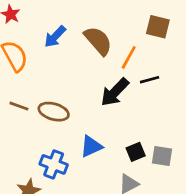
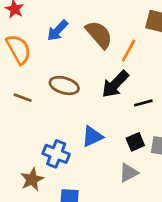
black line: (150, 80) -> (143, 103), moved
brown ellipse: (54, 112) -> (64, 85), moved

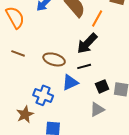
brown ellipse: (64, 85) -> (54, 59), moved
black line: (143, 103) -> (84, 66), moved

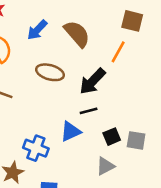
orange line: (97, 18) -> (118, 52), moved
brown ellipse: (54, 59) -> (50, 72), moved

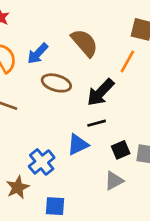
blue arrow: (37, 30) -> (38, 54), moved
blue cross: (36, 148) -> (42, 162), turned 30

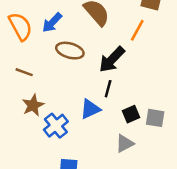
black line: (97, 123) -> (108, 89), turned -60
brown star: (18, 187) -> (33, 105), moved

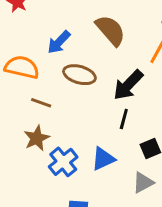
orange semicircle: (20, 26) -> (22, 67), moved, turned -48
brown line: (24, 72) -> (41, 103), moved
blue triangle: (90, 109) -> (103, 159), moved

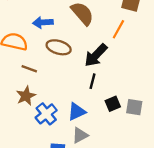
blue arrow: (59, 42) -> (43, 22), turned 42
gray triangle: (143, 183) -> (80, 135), moved

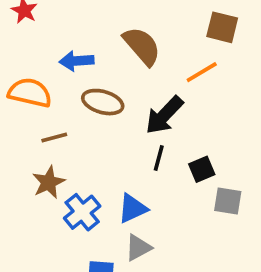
orange line: (118, 29) -> (202, 72), turned 30
brown line: (29, 69) -> (54, 137), turned -35
black square: (113, 104) -> (202, 169), moved

